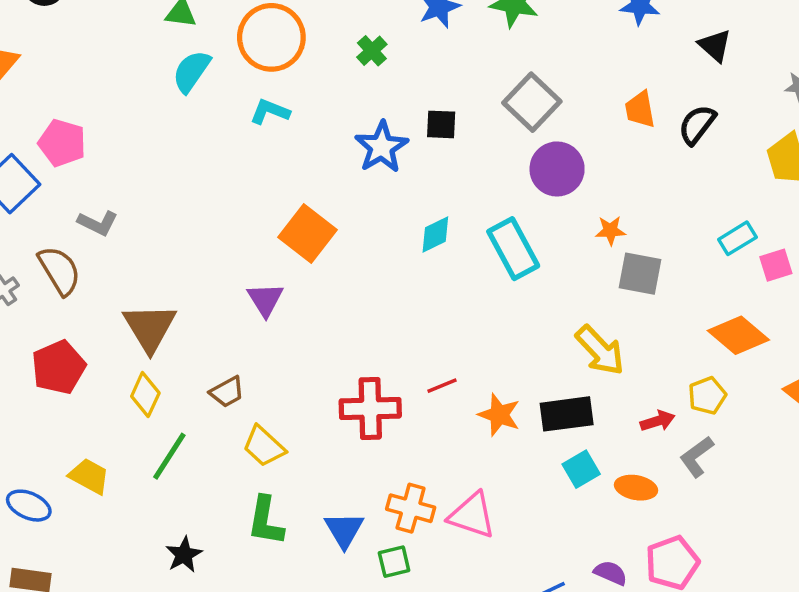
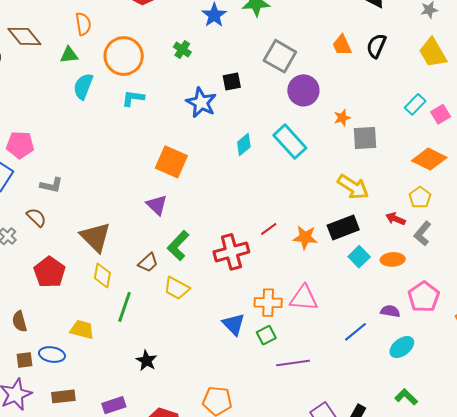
brown semicircle: (59, 270) -> (36, 217), size x0.7
red arrow: (658, 421) -> (396, 219), turned -126
green L-shape: (266, 521) -> (178, 246), moved, turned 48

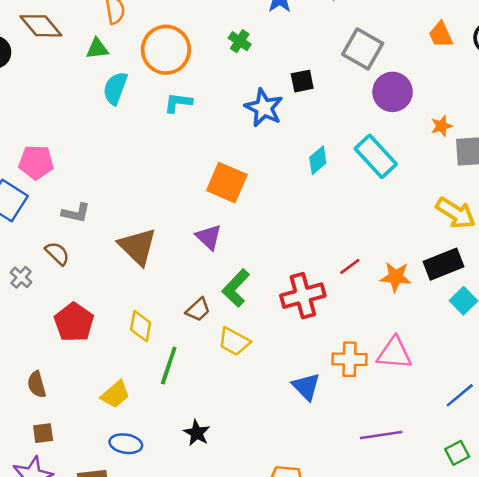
brown triangle: (95, 237) -> (138, 247), moved
yellow trapezoid: (82, 330) -> (115, 394), turned 125
green square: (266, 335) -> (457, 453), moved
blue ellipse: (52, 355) -> (126, 444), moved

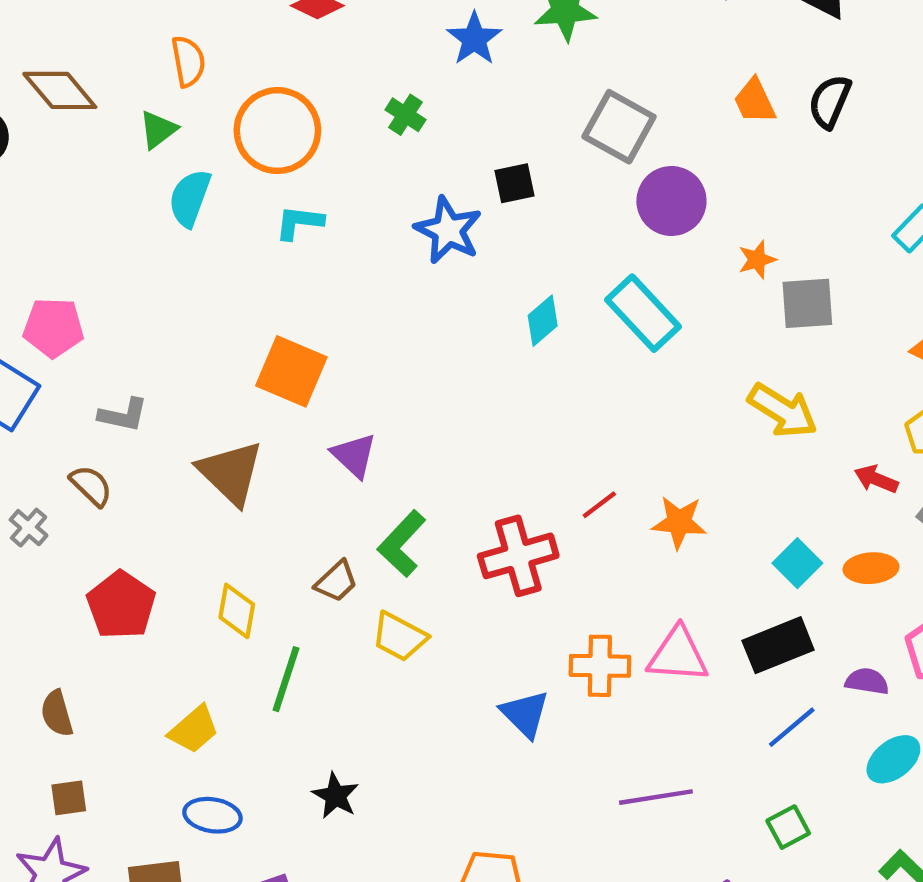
green triangle: (97, 49) -> (158, 130), turned -30
orange square: (227, 183) -> (291, 371), moved
black rectangle: (443, 264) -> (778, 645), moved

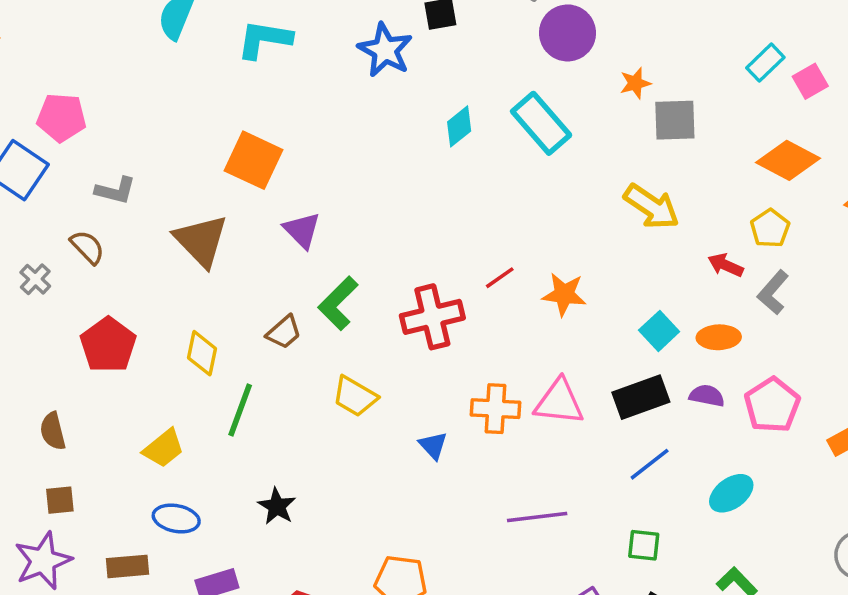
cyan L-shape: (299, 222) -> (264, 39), size x1.4
yellow trapezoid: (399, 637) -> (355, 396), moved
purple semicircle: (867, 681) -> (707, 396), moved
blue triangle: (525, 714) -> (433, 445), size x0.7
green square: (788, 827) -> (644, 545), turned 32

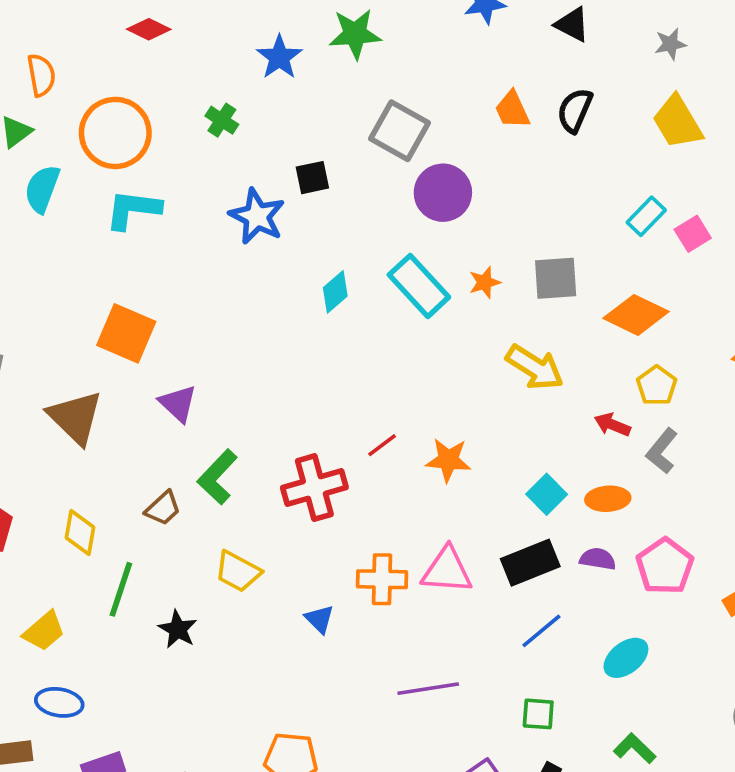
orange star: (635, 83) -> (485, 282), moved
orange diamond: (788, 160) -> (636, 315), moved
black star: (277, 506) -> (178, 629), moved

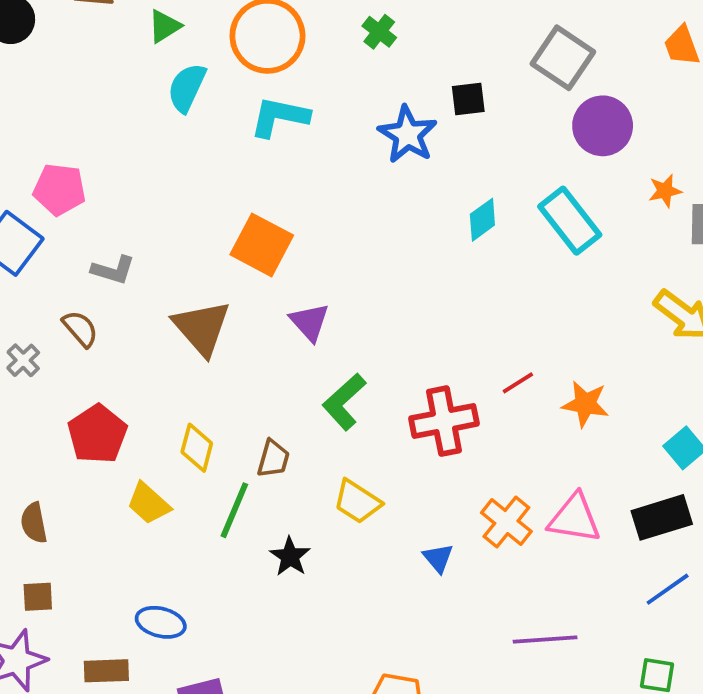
orange star: (485, 282) -> (665, 191), moved
brown trapezoid: (163, 508) -> (273, 459), moved, turned -36
orange cross: (382, 579) -> (506, 522), turned 33
yellow trapezoid: (44, 631) -> (149, 503), moved, turned 78

